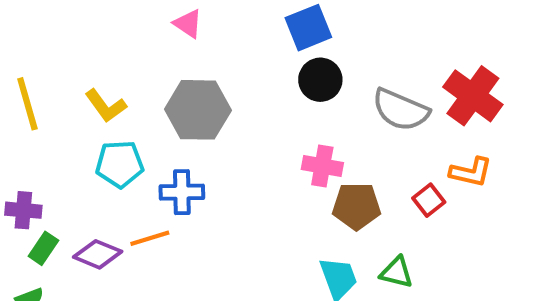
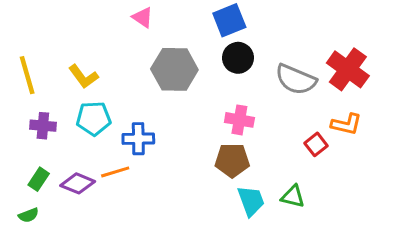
gray hexagon: (198, 110) -> (174, 69), moved
brown pentagon: (356, 206) -> (232, 160), moved
purple cross: (23, 210) -> (43, 126), moved

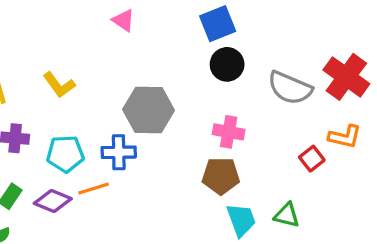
gray hexagon: (174, 69) -> (149, 110), moved
cyan pentagon: (94, 118) -> (65, 154), moved

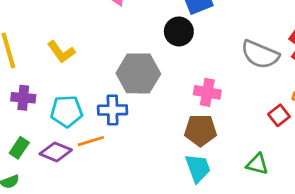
black circle: (227, 64) -> (179, 31), moved
cyan trapezoid: (241, 220) -> (198, 168), moved

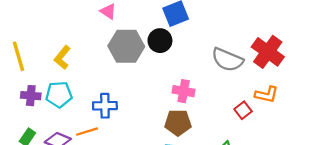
yellow L-shape: (61, 52) -> (62, 57), turned 75
gray hexagon: (138, 73) -> (126, 46), moved
cyan pentagon: (67, 111) -> (59, 94), moved

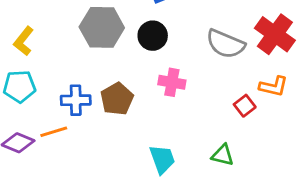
black circle: (160, 41) -> (153, 36), moved
brown pentagon: (178, 123) -> (117, 99), moved, turned -30

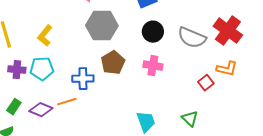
black circle: (153, 36) -> (153, 32), moved
brown pentagon: (117, 99) -> (113, 63), moved
green triangle: (223, 155) -> (190, 119), turned 30

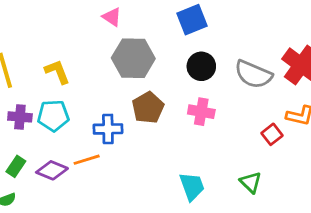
yellow L-shape: (45, 36) -> (57, 72), turned 120

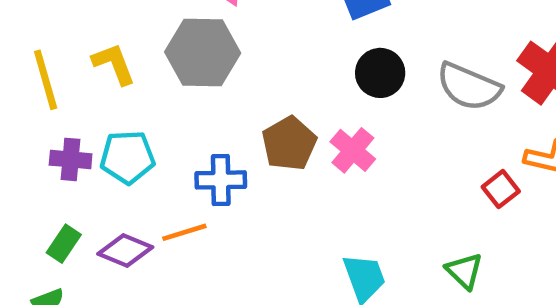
gray hexagon: (133, 58) -> (203, 52), moved
yellow L-shape: (57, 72) -> (114, 64), moved
pink cross: (201, 112) -> (353, 150), moved, turned 30

